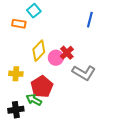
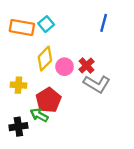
cyan square: (34, 11) -> (46, 24), moved
orange rectangle: (19, 24) -> (22, 27), size x1.5
red cross: (67, 53) -> (86, 66), moved

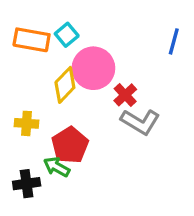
blue line: (104, 23) -> (174, 41), moved
pink circle: (65, 67) -> (93, 68), moved, size x1.6

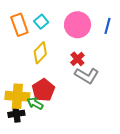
orange rectangle: (32, 40) -> (19, 25), turned 60
pink circle: (93, 68) -> (77, 25), moved
yellow cross: (27, 123) -> (17, 96), moved, size x1.6

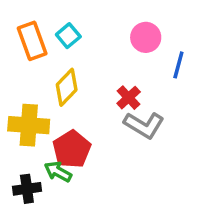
pink circle: (77, 25) -> (146, 37), moved, size x0.7
blue line: (107, 26) -> (178, 65), moved
yellow cross: (17, 96) -> (29, 125), moved

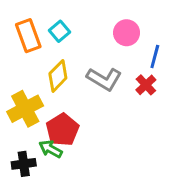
red cross: (129, 98) -> (146, 85), moved
yellow cross: (29, 125) -> (25, 109), turned -32
gray L-shape: (144, 125) -> (104, 79), moved

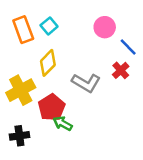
blue line: (155, 57) -> (128, 47), turned -60
gray L-shape: (104, 79) -> (86, 83), moved
green arrow: (51, 149) -> (63, 123), moved

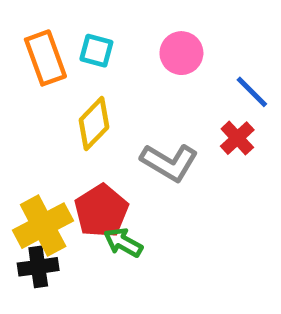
cyan square: (49, 26) -> (96, 51), turned -35
pink circle: (105, 27) -> (181, 53), moved
yellow cross: (21, 90) -> (43, 226), moved

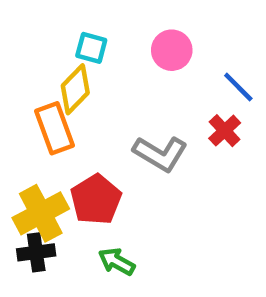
orange rectangle: (45, 58) -> (55, 128), moved
yellow diamond: (94, 124) -> (75, 89), moved
green arrow: (123, 243) -> (117, 262), moved

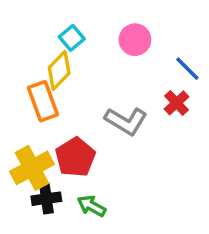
cyan square: (91, 48) -> (72, 38), turned 35
black cross: (36, 252) -> (46, 199), moved

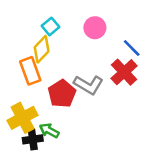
red cross: (177, 103) -> (124, 72), size x1.5
red pentagon: (75, 157) -> (62, 94), moved
green arrow: (92, 206) -> (49, 130), moved

